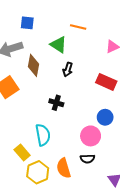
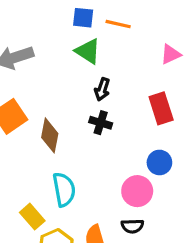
blue square: (27, 23) -> (83, 18), moved
brown diamond: (33, 65) -> (50, 135), moved
red rectangle: (106, 82) -> (161, 108), turned 48
black cross: (56, 103) -> (101, 123), moved

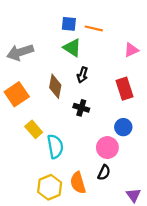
black cross: (101, 123) -> (81, 108), moved
brown diamond: (50, 135) -> (55, 86), moved
yellow rectangle: (32, 217) -> (34, 129), moved
black semicircle: (132, 226) -> (104, 172), turned -63

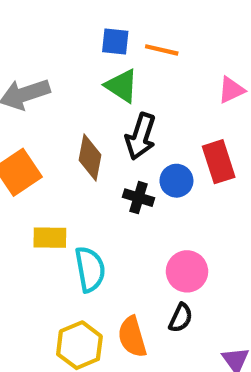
black arrow: (82, 75) -> (141, 136), size x1.5
blue circle: (123, 127) -> (176, 181), moved
yellow rectangle: (34, 129) -> (50, 238), turned -48

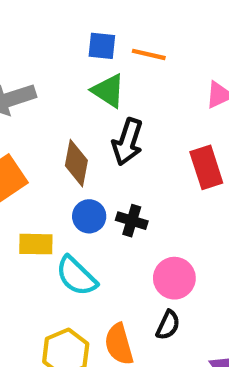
blue circle: (176, 181) -> (89, 216), moved
black cross: (138, 198) -> (132, 221), moved
cyan semicircle: (90, 269) -> (76, 276), turned 144

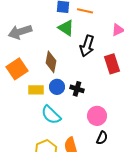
black arrow: (127, 142) -> (87, 46), moved
yellow rectangle: (36, 244) -> (36, 90), moved
black semicircle: (168, 325) -> (102, 138), moved

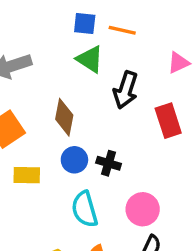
yellow rectangle: (36, 90) -> (27, 175), moved
cyan semicircle: (51, 115) -> (85, 209), moved, turned 30

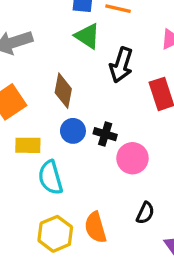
cyan semicircle: (85, 209) -> (50, 178), moved
pink circle: (143, 209) -> (132, 158), moved

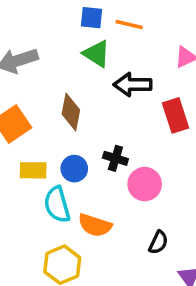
black arrow: (121, 65) -> (133, 85), turned 72
blue circle: (73, 131) -> (74, 169), moved
orange semicircle: (95, 227) -> (95, 225), moved, turned -56

